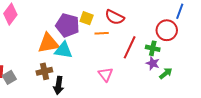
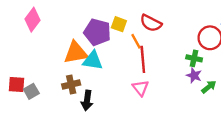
orange line: (102, 33) -> (136, 41), turned 64
red line: (130, 47) -> (143, 59), moved, turned -30

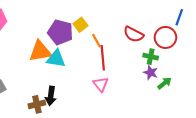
red semicircle: (151, 23) -> (134, 34), moved
yellow square: (119, 24) -> (80, 25), turned 32
brown cross: (71, 85) -> (37, 104), moved

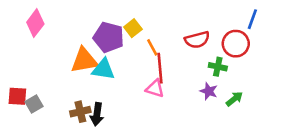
red semicircle: (134, 34) -> (197, 40), turned -42
purple star: (151, 73) -> (209, 91), moved
pink triangle: (101, 84) -> (155, 89), moved, turned -35
brown cross: (37, 104) -> (80, 112), moved

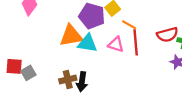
red semicircle: (197, 40) -> (167, 35), moved
orange line: (152, 47) -> (129, 25), turned -32
pink triangle: (155, 89) -> (116, 44), moved

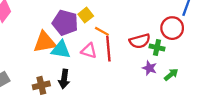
black arrow: (82, 82) -> (64, 79), moved

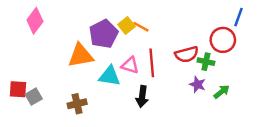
purple pentagon: (65, 23) -> (104, 34), turned 30
orange line: (102, 31) -> (141, 27), moved
cyan triangle: (61, 50) -> (110, 76), moved
black arrow: (64, 79) -> (142, 97), moved

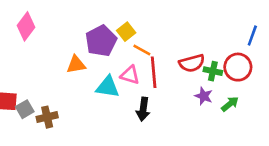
blue line: (238, 17) -> (252, 36), moved
orange line: (141, 27) -> (142, 50), moved
red circle: (223, 40) -> (238, 67), moved
orange triangle: (81, 56) -> (76, 64), size x0.7
brown cross: (77, 104) -> (47, 117), moved

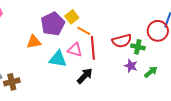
red circle: (238, 67) -> (158, 31), moved
black arrow: (143, 109) -> (85, 76), turned -144

